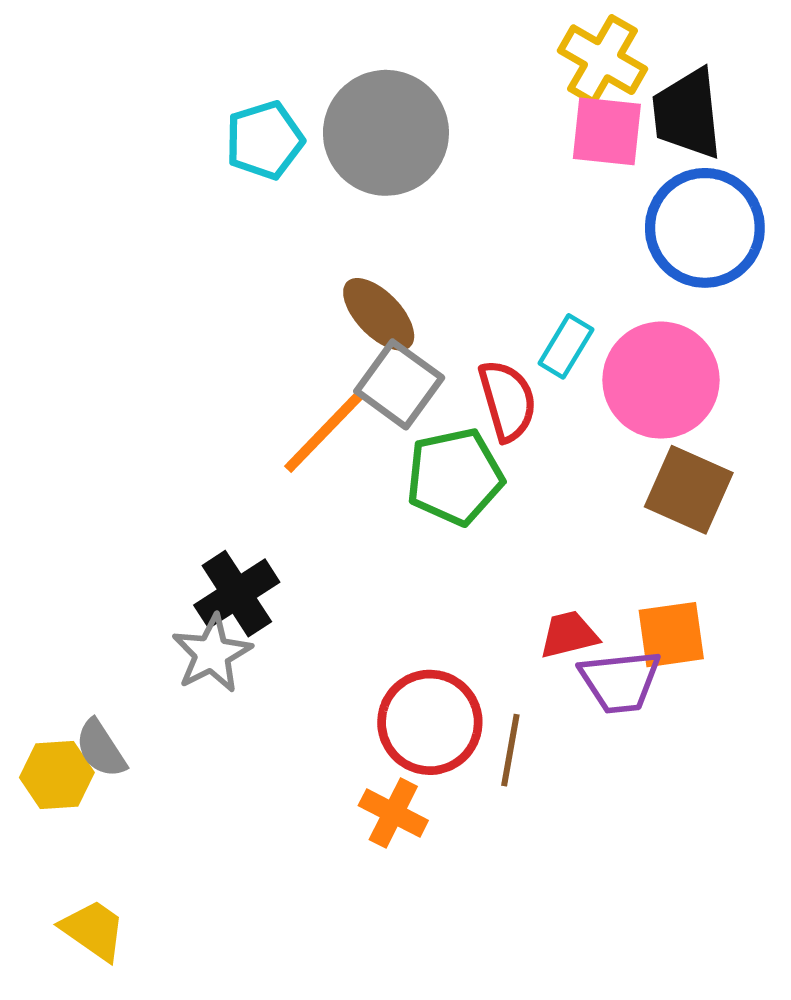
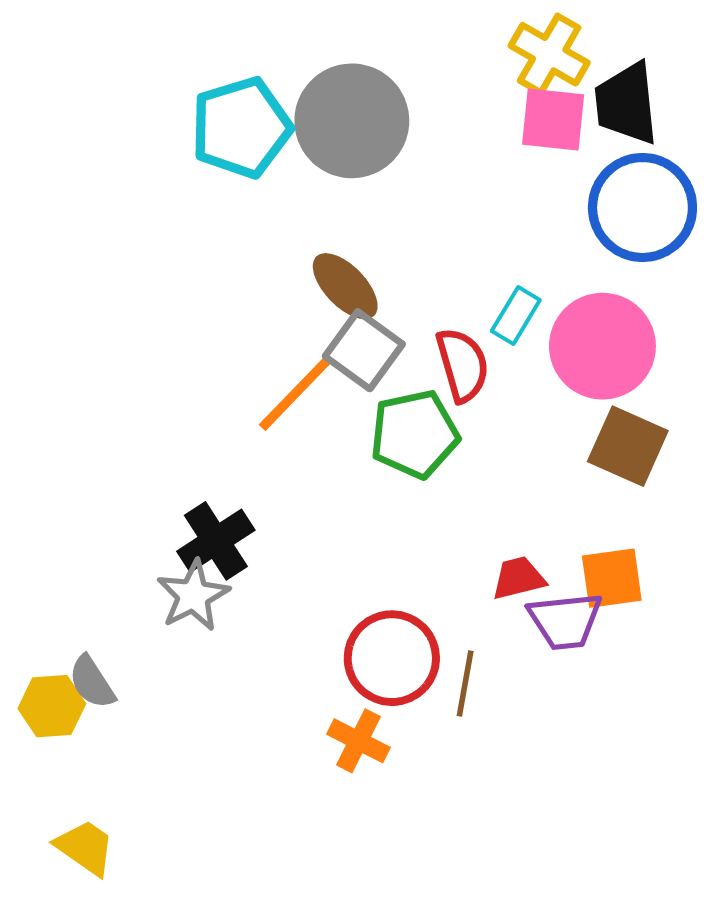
cyan pentagon: (265, 140) -> (241, 128), size x1.4

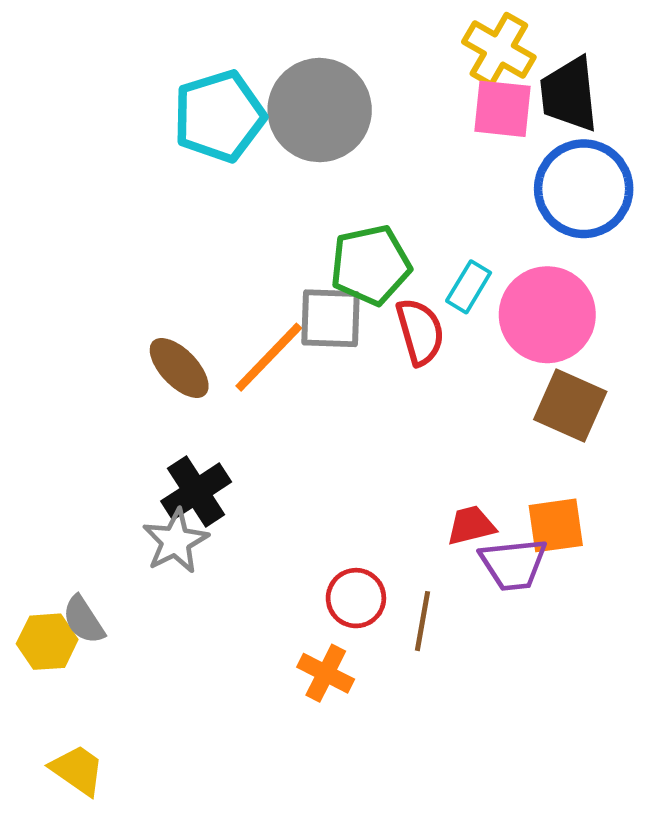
brown ellipse: (345, 286) -> (179, 368), moved
gray square: (364, 350) -> (331, 318), turned -34
green pentagon: (414, 434) -> (370, 265), moved
red circle: (392, 658) -> (356, 598), size x0.7

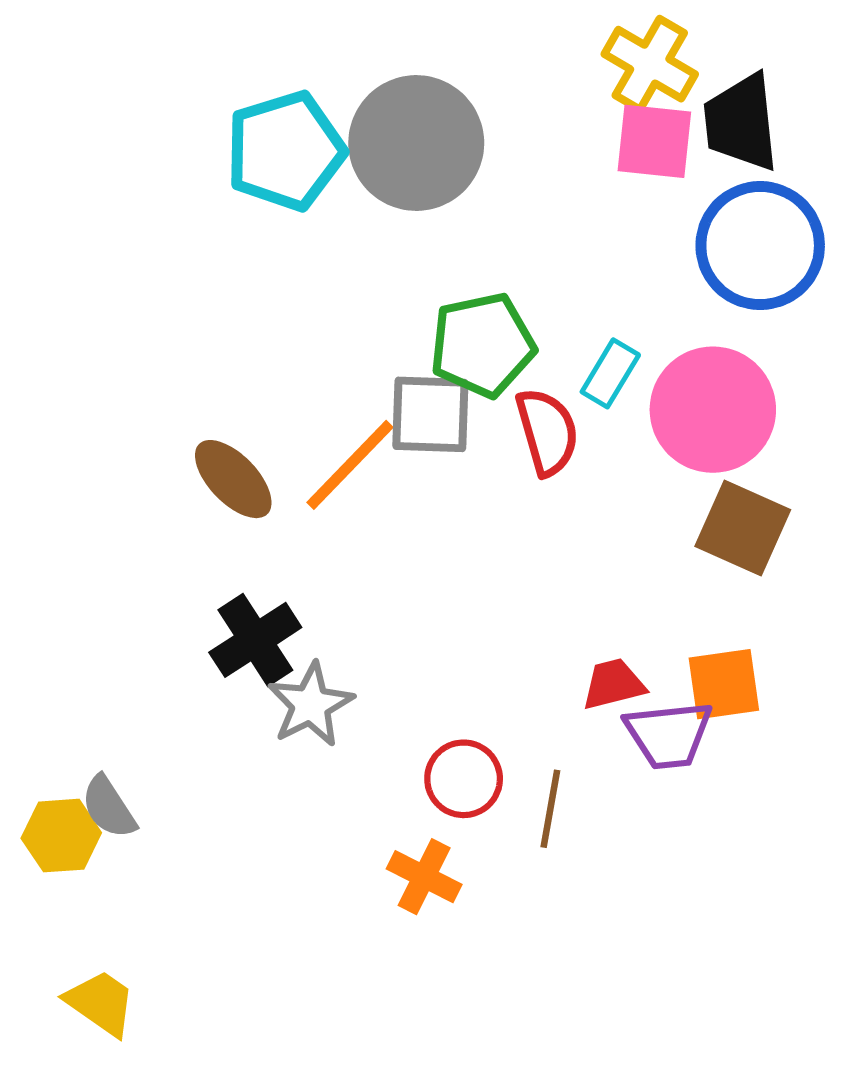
gray star: (176, 541) -> (311, 705), moved

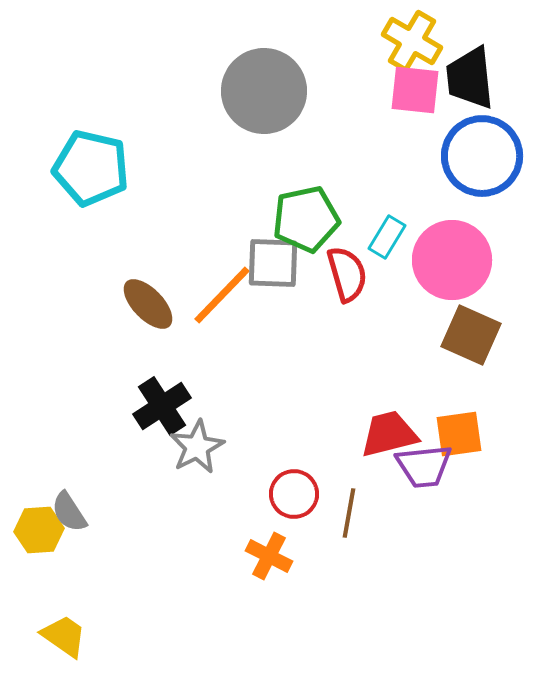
cyan pentagon: (285, 151) -> (91, 168), moved, turned 30
red trapezoid: (613, 684) -> (389, 434), size x1.4

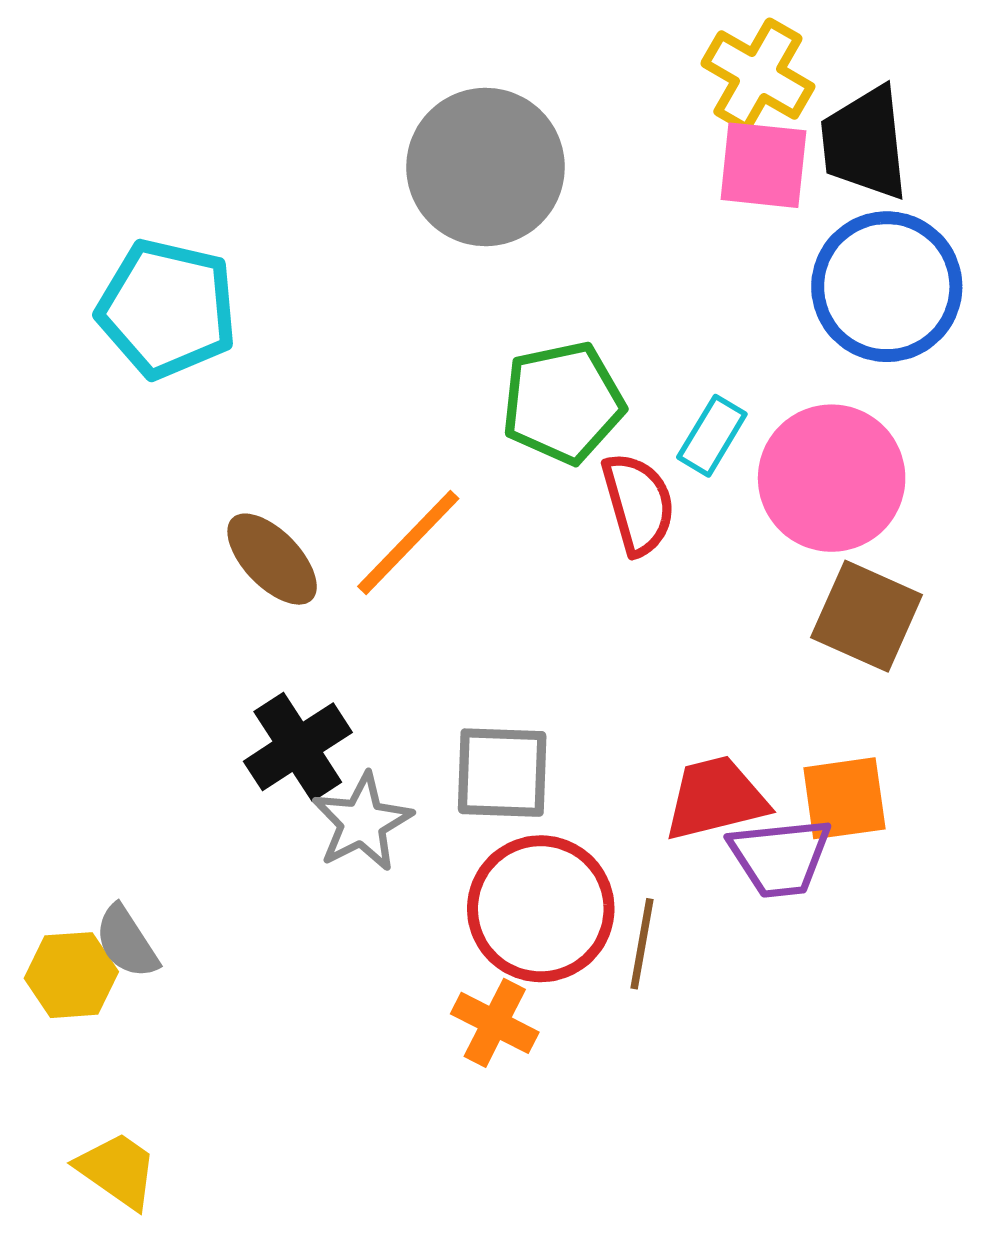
gray square: (273, 263) -> (502, 773), moved
red circle: (294, 494) -> (541, 909), size x1.6

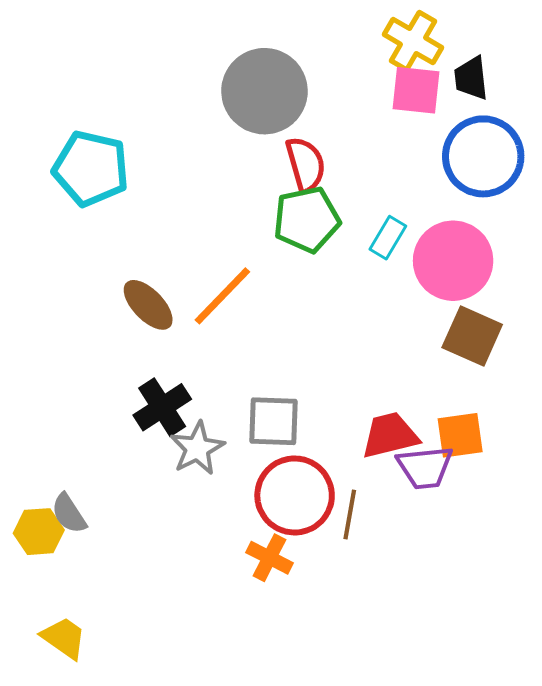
black trapezoid: (865, 143) -> (471, 78), size x0.7
red semicircle: (638, 504) -> (306, 164), moved

